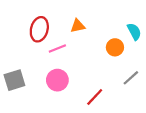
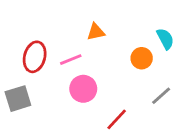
red ellipse: (39, 29) -> (35, 57), moved
pink circle: (57, 80) -> (83, 89), moved

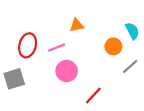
gray line: (161, 96) -> (130, 67), moved

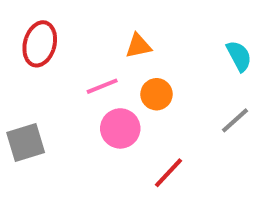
red ellipse: (28, 45) -> (40, 44), moved
orange circle: (113, 46) -> (156, 94), moved

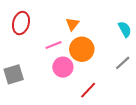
orange triangle: (138, 46) -> (72, 24), turned -40
orange circle: (156, 94) -> (82, 49), size x1.5

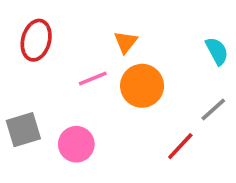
pink circle: (63, 67) -> (76, 144), moved
red line: (88, 90) -> (180, 146), moved

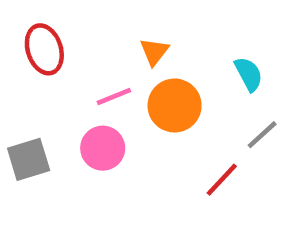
red ellipse: (36, 40) -> (44, 49), turned -33
cyan semicircle: (217, 51) -> (249, 74), moved
pink circle: (76, 144) -> (103, 148), moved

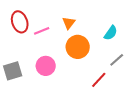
cyan semicircle: (249, 74) -> (111, 33), turned 63
pink line: (114, 97) -> (42, 31), moved

